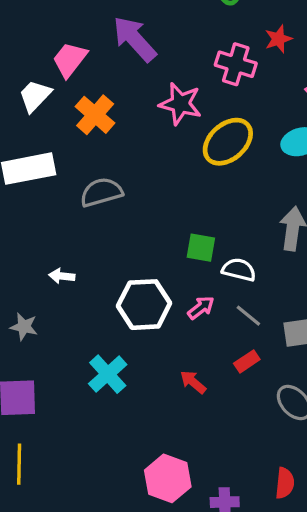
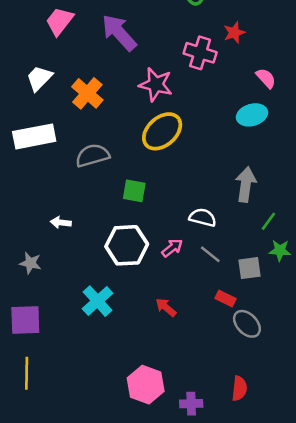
pink trapezoid: (70, 59) -> (60, 21), moved
yellow ellipse: (228, 142) -> (162, 131), moved
green square: (201, 248) -> (134, 191), moved
red rectangle: (247, 361) -> (225, 299), moved, turned 60

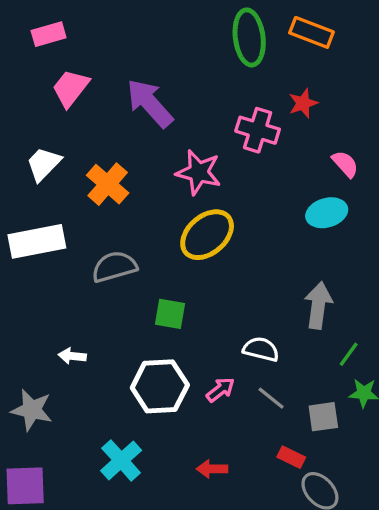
gray star: (30, 263) -> (32, 410), size x1.4
red arrow: (166, 307) -> (212, 469), turned -40

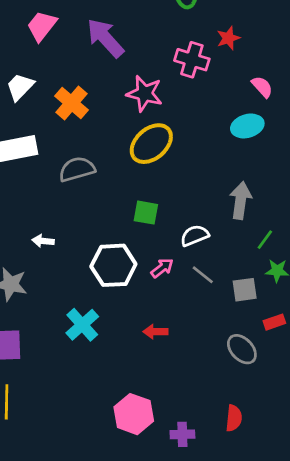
green square: (170, 314) -> (146, 213), moved
white semicircle: (261, 349) -> (195, 236), turned -36
red rectangle: (291, 457) -> (274, 322), moved, turned -45

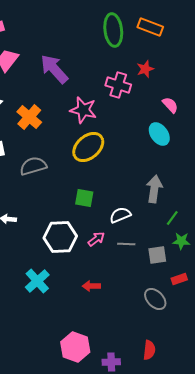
cyan ellipse: (247, 126) -> (159, 134), turned 70
gray line: (203, 275) -> (126, 244), turned -36

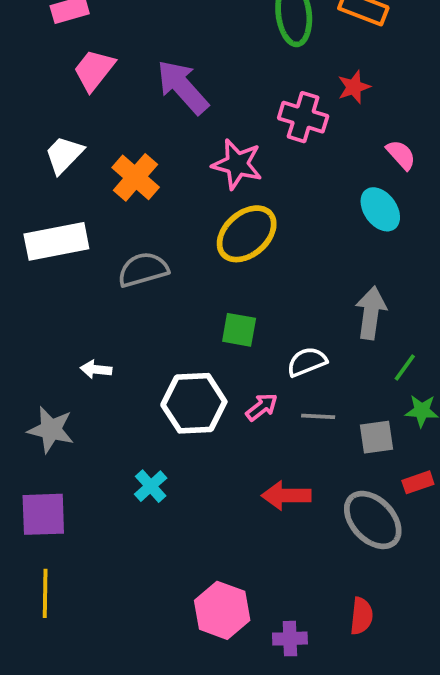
cyan cross: (37, 281) -> (151, 486), size x0.7
red arrow: (91, 286) -> (286, 496), moved, size x1.4
gray ellipse: (155, 299) -> (373, 520), size x1.4

